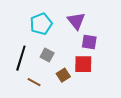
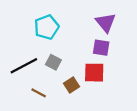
purple triangle: (76, 21) -> (106, 23), moved
black line: (21, 58) -> (24, 66), turned 45

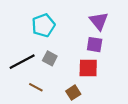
brown square: (72, 85) -> (73, 93), moved

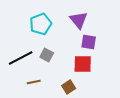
purple triangle: (99, 21) -> (79, 20), moved
brown line: (36, 87) -> (34, 82), turned -40

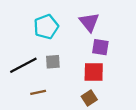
gray square: (47, 55) -> (53, 62), turned -32
brown square: (69, 87) -> (89, 98), moved

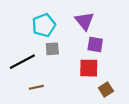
gray square: (53, 62) -> (52, 49), moved
brown square: (89, 98) -> (106, 89), moved

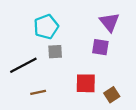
purple triangle: (84, 21) -> (110, 22), moved
red square: (89, 68) -> (86, 83), moved

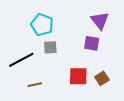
cyan pentagon: (46, 27) -> (42, 25), turned -30
brown square: (112, 95) -> (102, 78), moved

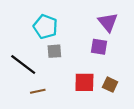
black line: (21, 60) -> (23, 65), turned 65
brown square: (102, 78) -> (110, 85), turned -32

